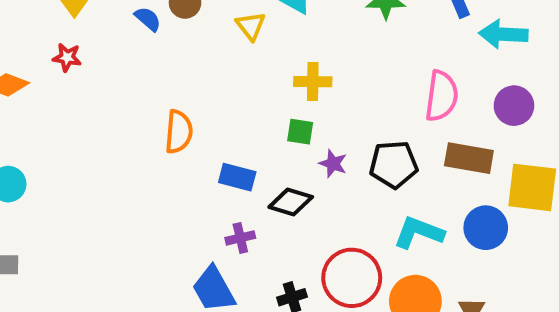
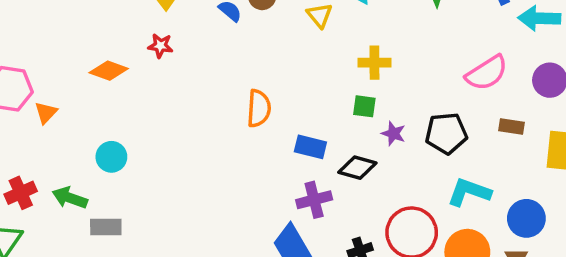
pink semicircle: (442, 96) -> (487, 73), turned 51
brown rectangle: (469, 158) -> (511, 126), size x0.6
blue circle: (486, 228) -> (526, 218), moved
purple cross: (240, 238) -> (314, 200), size x1.4

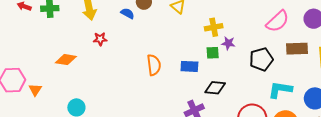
red star: (160, 46) -> (100, 39), moved
brown rectangle: (511, 126) -> (297, 49), size x1.5
purple star: (393, 134) -> (228, 43), moved
blue rectangle: (310, 147) -> (189, 66), moved

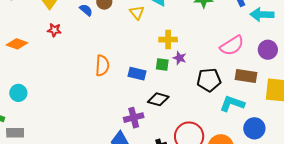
cyan L-shape: (280, 90) -> (232, 104), moved

